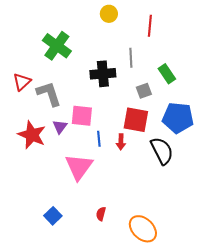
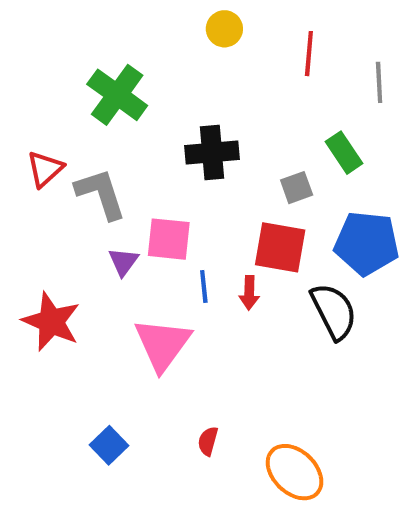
gray line: (131, 58) -> (379, 82), moved
red star: (32, 135) -> (51, 322), moved

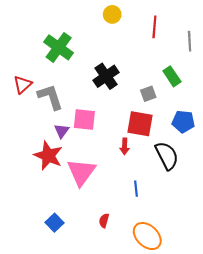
black cross: (212, 153) -> (106, 76), turned -30
blue pentagon: (367, 243) -> (183, 122), size x0.7
blue line: (204, 287) -> (136, 189), moved
red star: (51, 322) -> (48, 156), moved

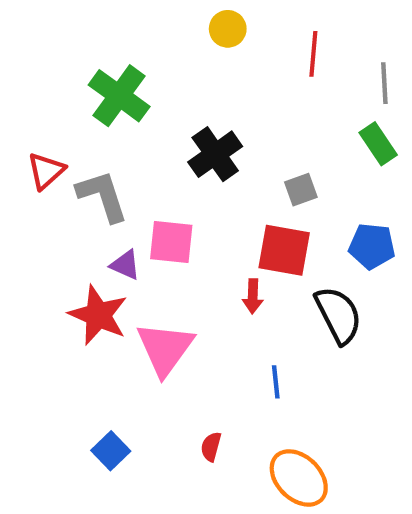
green rectangle: (172, 76) -> (378, 144), moved
purple triangle: (62, 131) -> (125, 265), turned -42

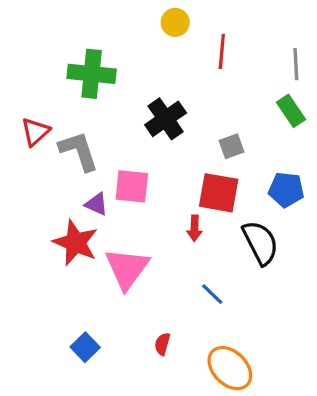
red line: (313, 54) -> (222, 51), moved
green cross: (119, 96) -> (92, 74), turned -30
blue line: (276, 382) -> (212, 294), turned -40

